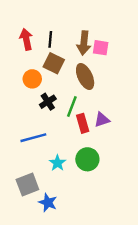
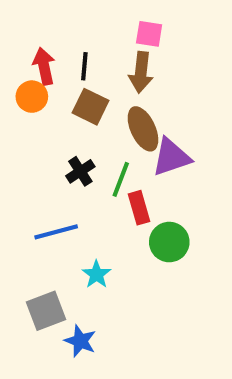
pink square: (101, 48) -> (149, 34), moved
orange circle: (32, 79) -> (32, 97), moved
purple triangle: (102, 120) -> (171, 157), moved, size x1.5
green circle: (87, 159) -> (169, 242), moved

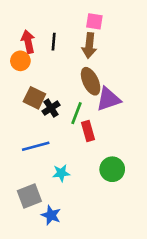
brown square: (90, 107) -> (34, 98), moved
green circle: (169, 242) -> (112, 169), moved
cyan star: (97, 274) -> (61, 173), turned 30

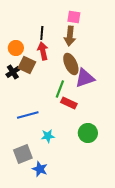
red arrow: (28, 42) -> (43, 51), moved
brown square: (34, 98) -> (27, 65), moved
black cross: (51, 108) -> (13, 72), moved
red rectangle: (88, 131) -> (69, 103), turned -49

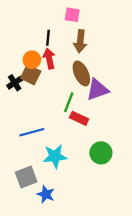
pink square: (74, 17) -> (72, 15), moved
orange circle: (16, 48) -> (32, 60), moved
cyan star: (48, 136) -> (55, 156), size x1.5

